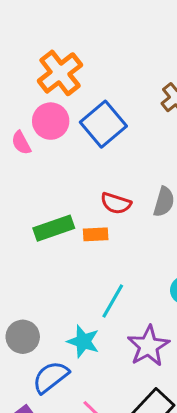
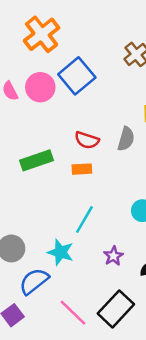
pink circle: (51, 121) -> (40, 87), moved
orange rectangle: (96, 234) -> (82, 169), moved
purple star: (148, 346) -> (113, 256), size x0.6

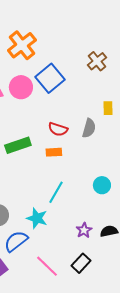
purple star: (113, 256) -> (84, 230), moved
black rectangle: (116, 309) -> (81, 263), size x0.7

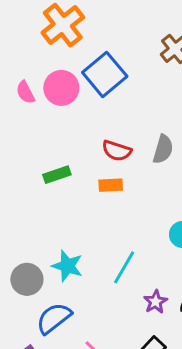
green rectangle: (18, 145) -> (57, 175), size x0.7
cyan line: (56, 192) -> (124, 267), moved
cyan star: (37, 218) -> (67, 266), moved

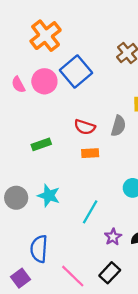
orange rectangle: (111, 185) -> (90, 153), moved
cyan star: (67, 266) -> (49, 196), moved
gray circle: (27, 279) -> (16, 198), moved
blue semicircle: (54, 318) -> (39, 249), turned -48

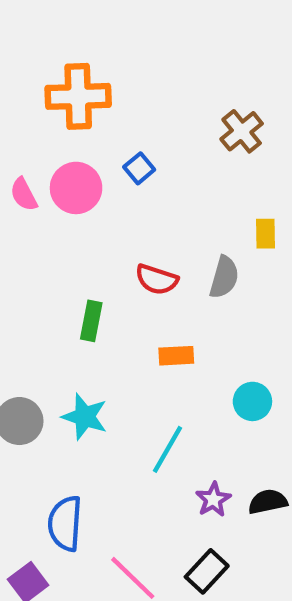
orange cross: (46, 36) -> (78, 96), turned 36
blue square: (76, 72) -> (139, 168), size x0.5
green rectangle: (41, 144) -> (91, 321), moved, turned -60
orange rectangle: (90, 153) -> (176, 356), moved

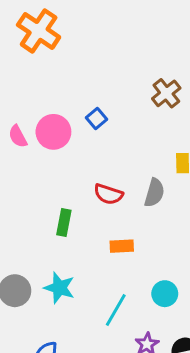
orange cross: (78, 96) -> (39, 31), moved, turned 36
cyan circle: (252, 401) -> (165, 294), moved

